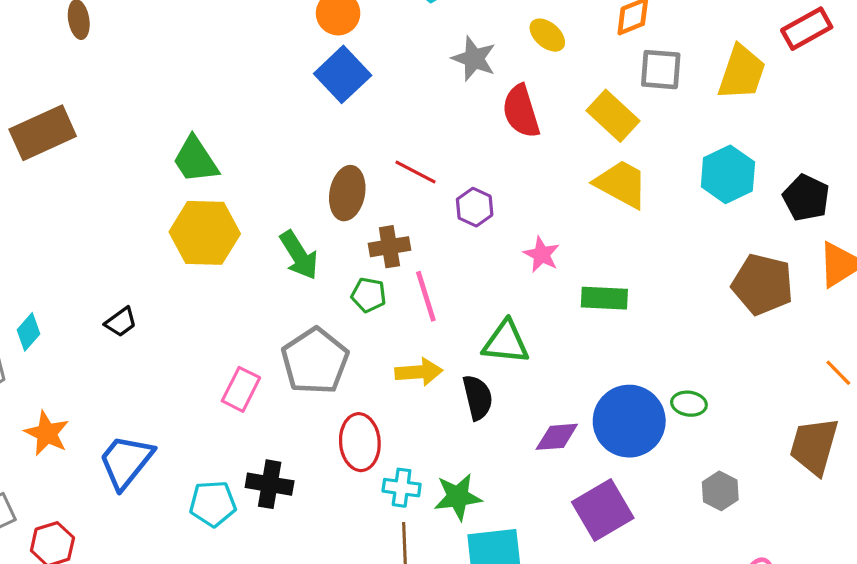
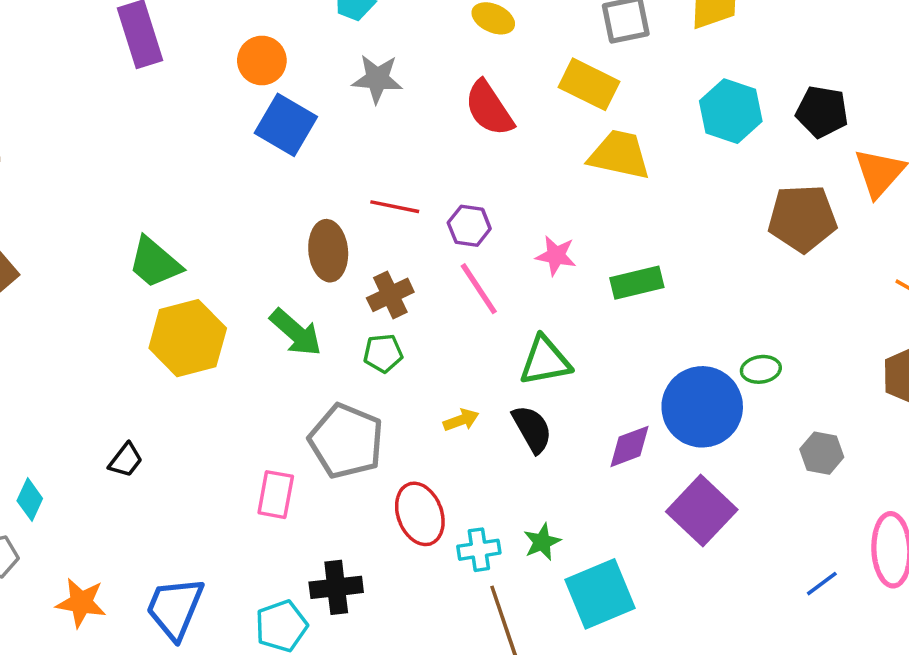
gray star: (474, 59) -> (377, 79), moved
pink line: (426, 296) -> (479, 289), moved
yellow arrow: (419, 372) -> (461, 420), size x0.7
green star: (458, 497) -> (542, 542), size x0.7

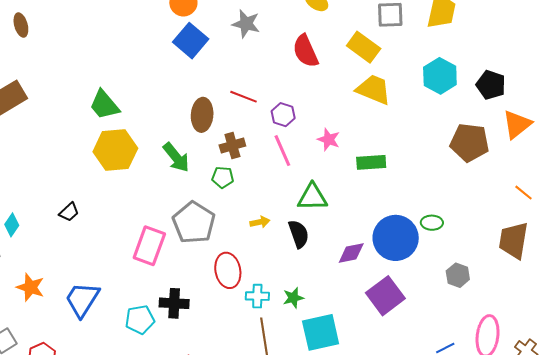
pink rectangle: (276, 495) -> (149, 246), size x1.4

